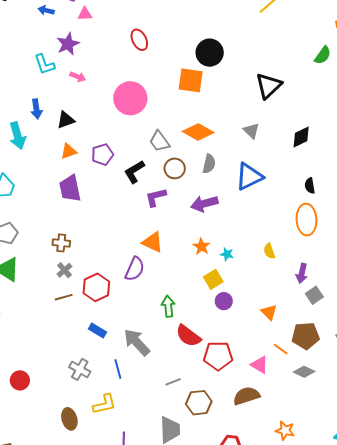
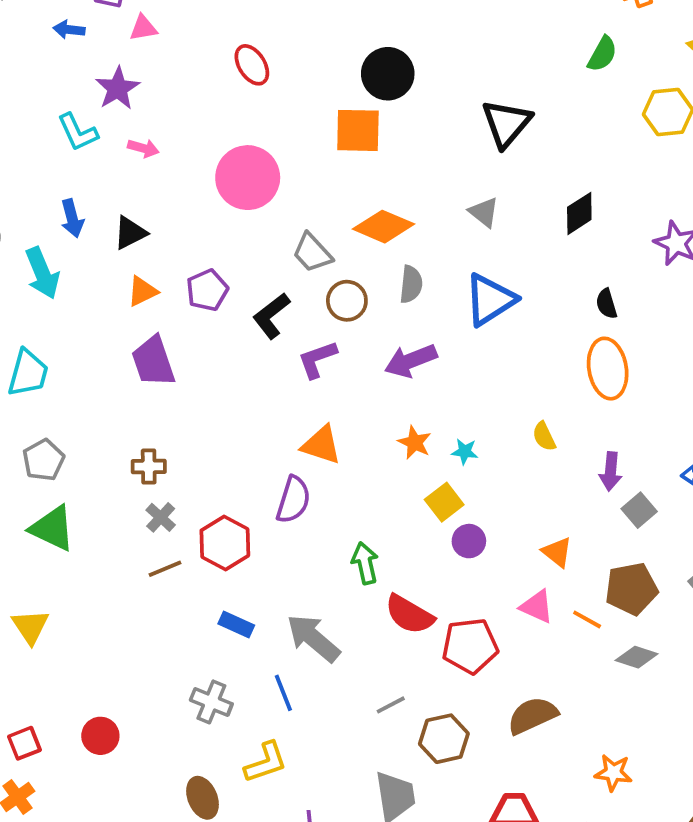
pink triangle: (260, 365) -> (537, 607), moved

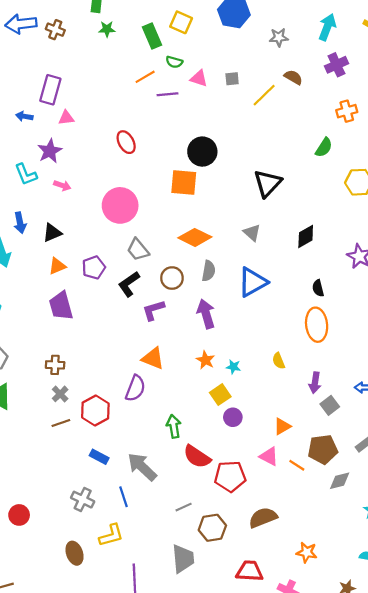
gray trapezoid: (312, 253) -> (138, 250), moved
purple arrow: (411, 361) -> (206, 314), turned 92
orange triangle: (557, 552) -> (282, 426), turned 48
gray diamond: (637, 657) -> (340, 481), moved, turned -35

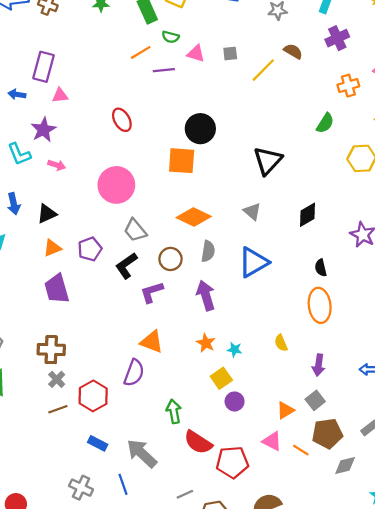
brown cross: (55, 365) -> (51, 350), size x1.4
gray square: (330, 405) -> (315, 400), moved

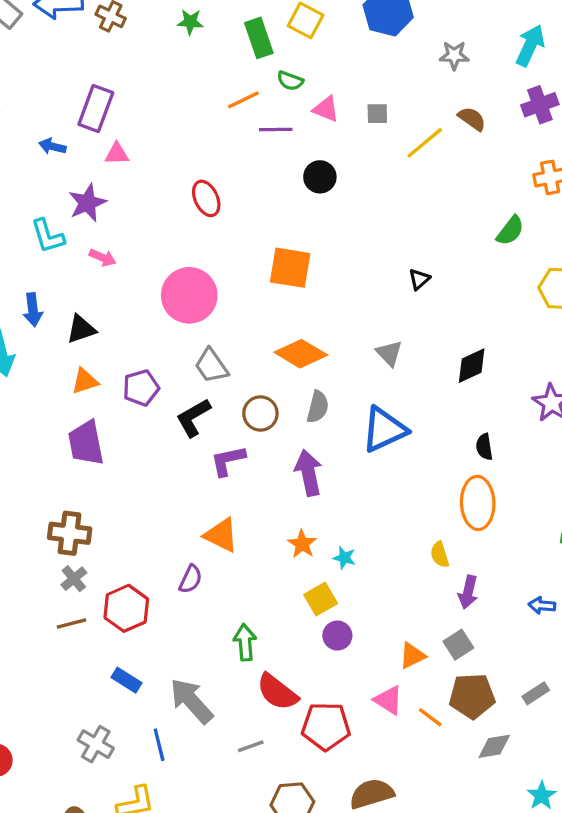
black circle: (200, 129) -> (320, 177), moved, size x0.7
black triangle: (268, 161) -> (419, 279), size x0.5
yellow semicircle: (281, 343) -> (440, 555), moved
purple semicircle: (134, 373) -> (191, 579), size x0.7
gray line: (185, 494) -> (251, 746), moved

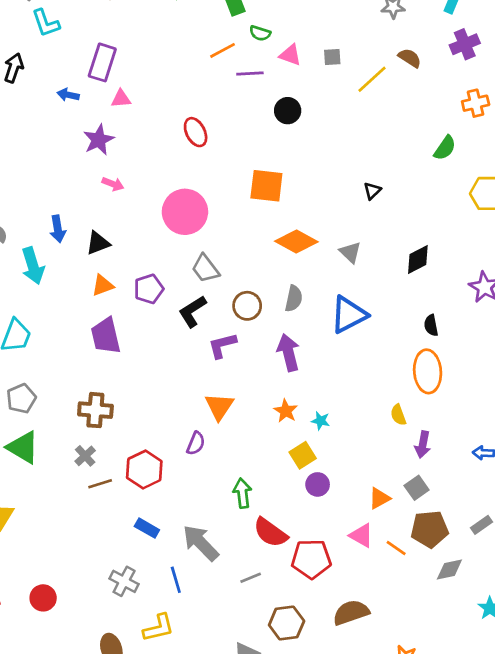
cyan L-shape: (48, 236) -> (46, 23), moved
orange diamond: (301, 354) -> (296, 242), moved
orange triangle: (221, 535) -> (219, 406), turned 40
gray cross: (74, 579) -> (85, 456), moved

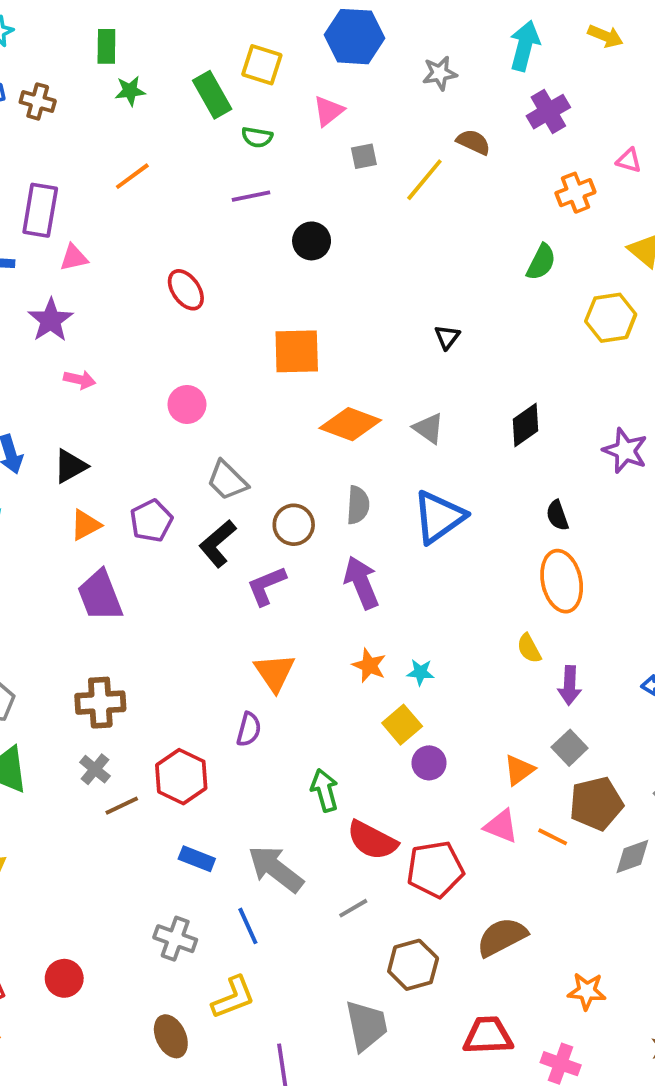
orange line: (222, 50) -> (132, 176), moved
pink triangle: (290, 55) -> (328, 111), moved, turned -50
pink circle: (185, 212) -> (187, 404), size x0.6

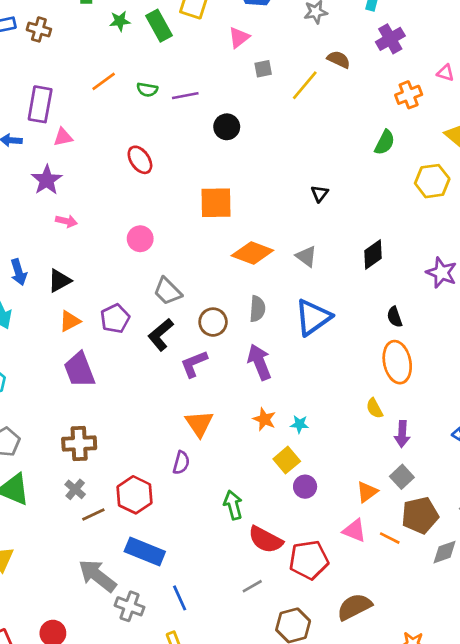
green star: (130, 91) -> (120, 21), moved
green semicircle: (257, 137) -> (147, 90), moved
blue rectangle: (197, 859) -> (145, 551), size x1.6
gray arrow: (276, 869) -> (97, 576), moved

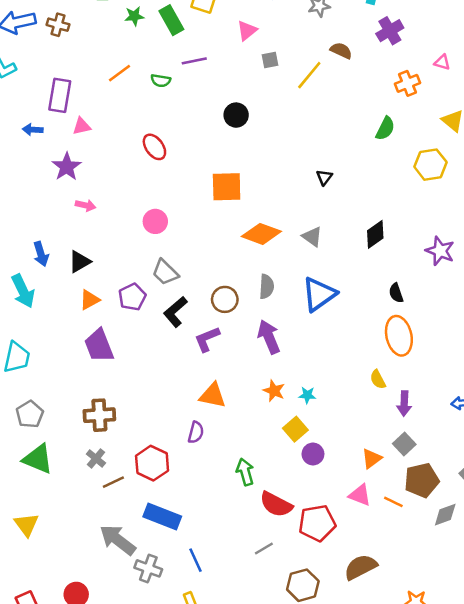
purple line: (185, 96) -> (194, 61), moved
gray trapezoid: (168, 291) -> (165, 272), moved
orange triangle: (199, 424) -> (213, 395), turned -44

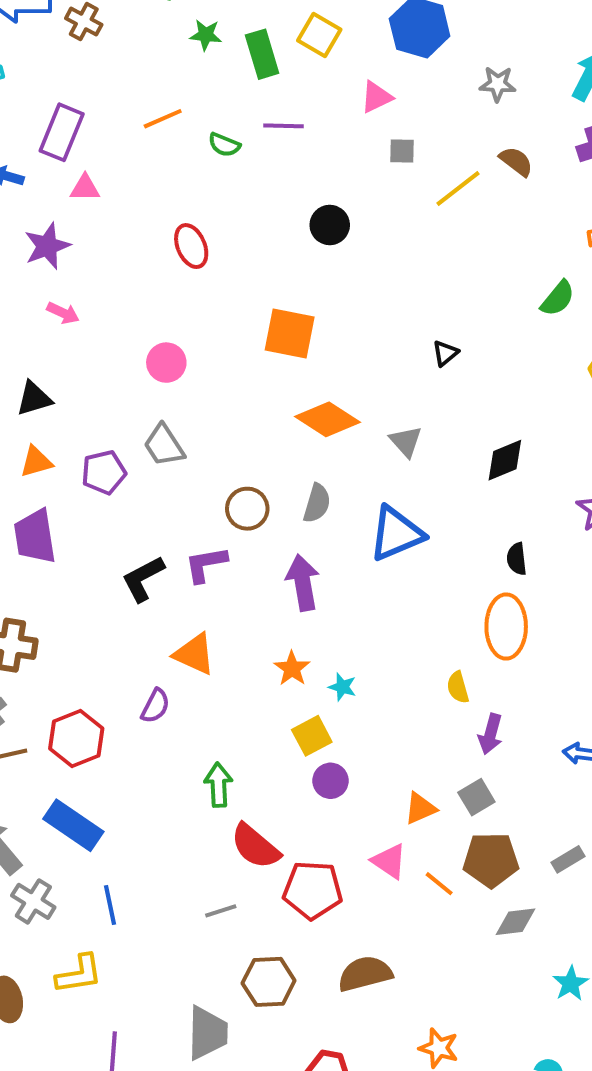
black L-shape: (175, 312) -> (143, 579), moved

